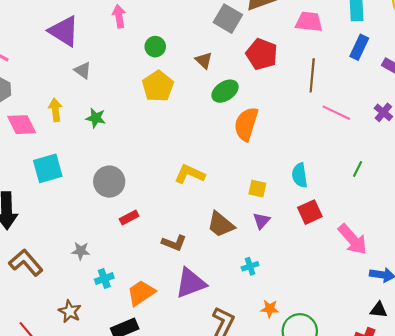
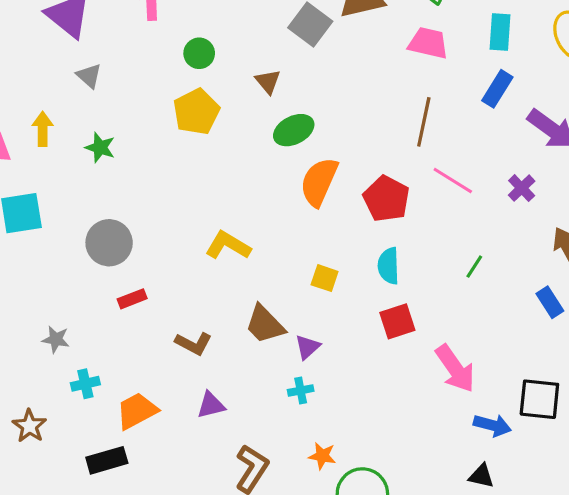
red pentagon: (262, 54) -> (386, 199), moved
purple triangle: (261, 221) -> (307, 347), moved
purple triangle: (191, 283) -> (211, 405), size x0.6

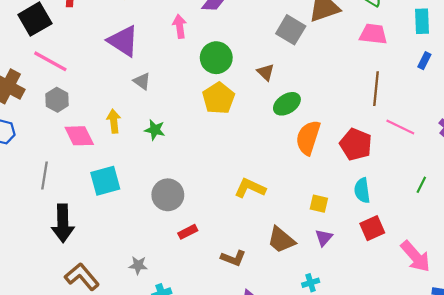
green circle: (199, 53) -> (216, 58), size x1.5
blue rectangle: (497, 89) -> (424, 61), size x0.7
purple triangle: (307, 347) -> (324, 238), moved

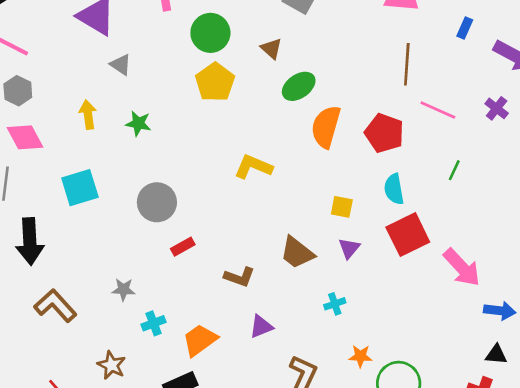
pink diamond: (79, 136) -> (25, 137), moved
green line: (421, 185) -> (454, 170), moved
yellow L-shape: (250, 188) -> (253, 167), moved
red square: (372, 228) -> (408, 235), size x1.4

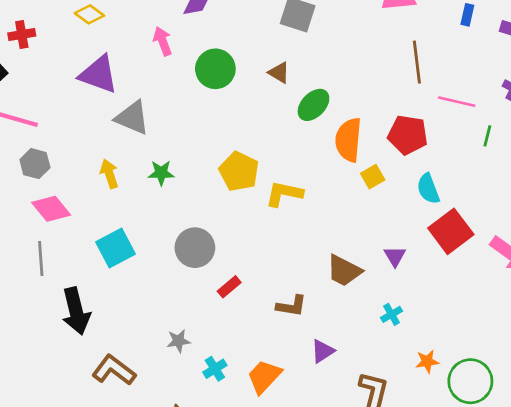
gray triangle: (121, 65) -> (132, 118), size x1.6
yellow pentagon: (215, 82) -> (239, 171), moved
green line: (454, 170) -> (487, 136), moved
yellow square: (342, 207) -> (373, 177), moved, turned -30

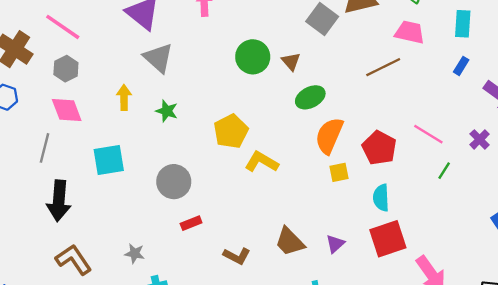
brown line: (417, 62) -> (383, 67), moved, turned 52
green circle: (215, 69) -> (253, 57), moved

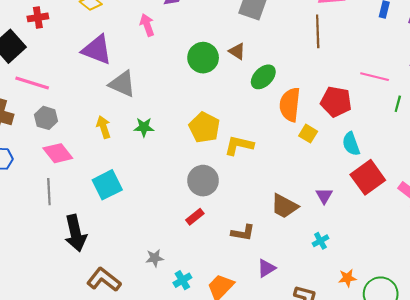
brown line: (383, 67) -> (318, 31), turned -48
yellow square: (339, 172) -> (308, 134), turned -30
gray circle: (174, 182) -> (203, 181), moved

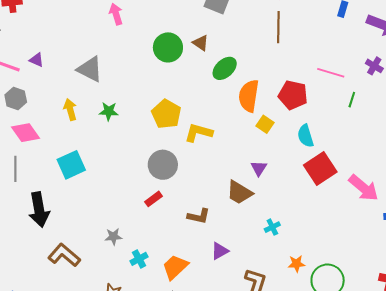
purple triangle: (97, 50) -> (37, 60), moved, size x0.5
purple triangle: (324, 196) -> (259, 168), moved

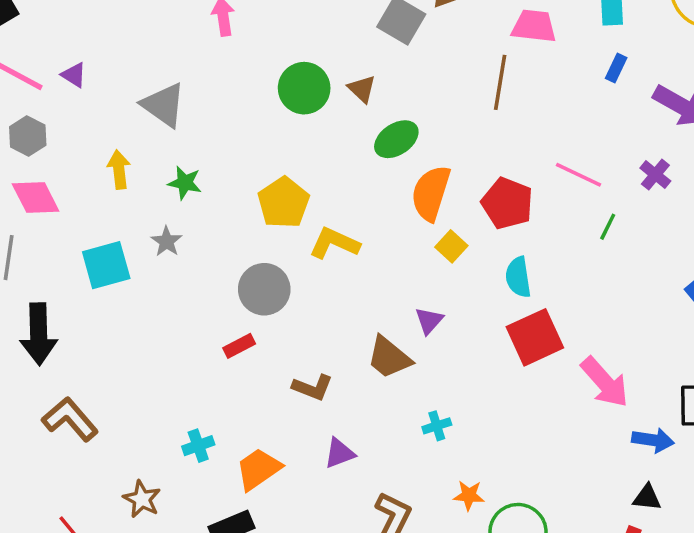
gray star: (113, 237) -> (167, 241), moved, turned 30

